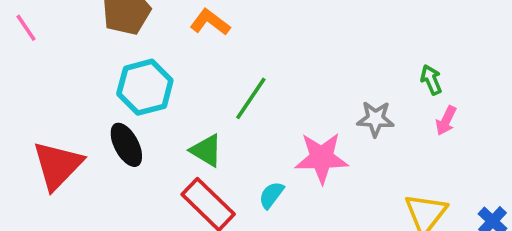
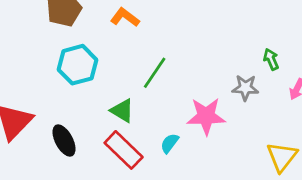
green arrow: (431, 80) -> (271, 59), moved
black ellipse: (126, 145) -> (64, 140), moved

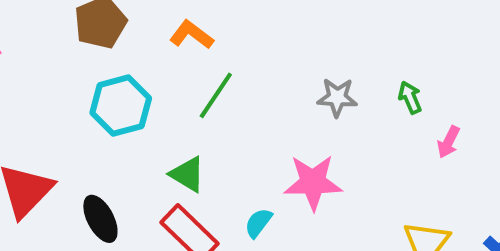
green line: (155, 73) -> (216, 95), moved
gray star: (245, 88) -> (337, 97), moved

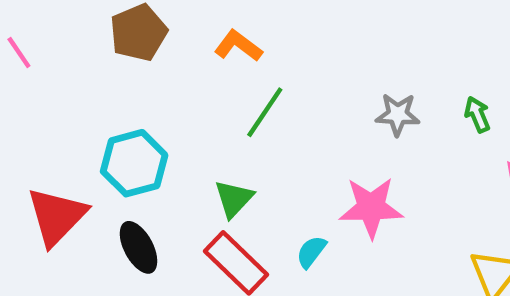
cyan hexagon: (121, 106) -> (134, 163), moved
green triangle: (187, 174) -> (234, 199), turned 42

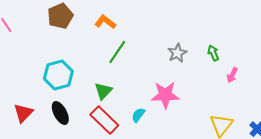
gray star: (398, 114) -> (177, 53), turned -30
red triangle: (57, 216) -> (23, 113), moved, size x0.7

